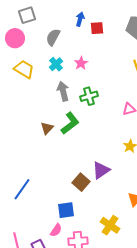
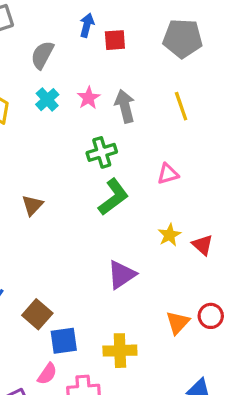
gray arrow: (63, 91) -> (125, 106), moved
green L-shape: (70, 123) -> (113, 197), moved
brown square: (81, 182) -> (37, 314), moved
yellow cross: (110, 225) -> (120, 351), moved, turned -36

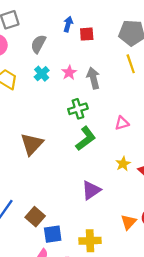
yellow line: (181, 106) -> (131, 64), moved
brown triangle: (32, 205) -> (32, 144), size x1.6

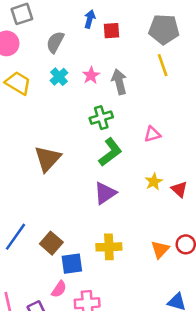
purple triangle: (91, 190) -> (105, 193), moved
yellow cross: (90, 241) -> (109, 247), moved

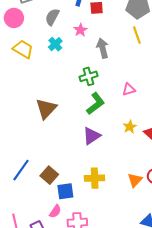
pink star: (91, 75) -> (80, 30), moved

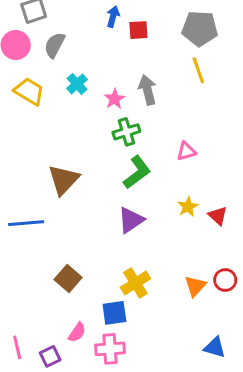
gray semicircle: (52, 17) -> (55, 45), moved
pink star: (80, 30) -> (114, 99), moved
blue line: (21, 170) -> (26, 223), moved, turned 50
yellow cross: (95, 178) -> (135, 283), turned -30
blue square: (65, 191) -> (114, 313), moved

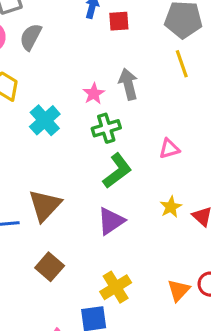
cyan cross: (77, 84) -> (45, 120), moved, size x1.4
brown triangle: (64, 180) -> (45, 205), moved
brown square: (68, 279) -> (50, 267), moved

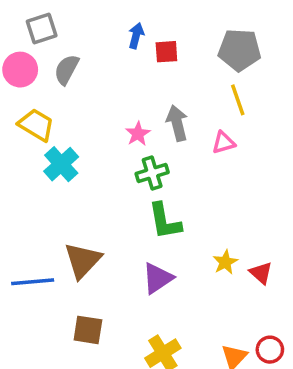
cyan cross: (45, 120) -> (61, 164), moved
pink triangle: (169, 149) -> (223, 143), moved
green L-shape: (117, 171) -> (165, 221), turned 117
brown square: (50, 267) -> (88, 330), turned -32

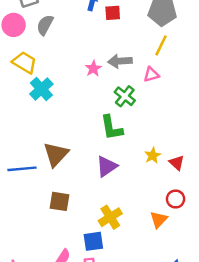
yellow line: (238, 100) -> (161, 45), turned 45
gray arrow: (177, 123) -> (120, 61), turned -80
green cross: (152, 173) -> (125, 96), moved, turned -35
red circle: (270, 350) -> (176, 199), moved

